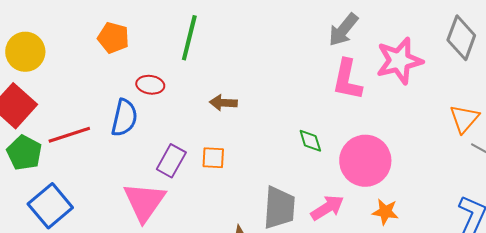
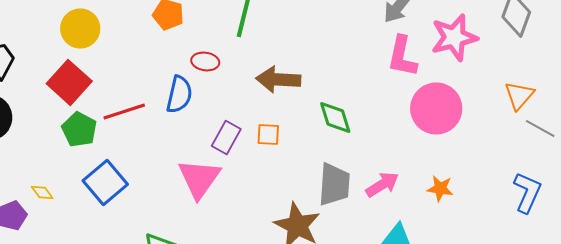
brown arrow: (223, 103) -> (278, 79), size x1.6
green diamond: (310, 141) -> (335, 117), moved, size x1.4
pink circle: (365, 161) -> (436, 108), moved

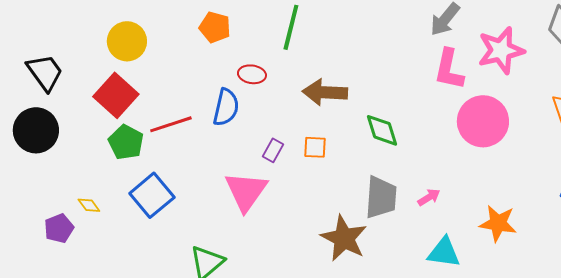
purple rectangle: (226, 137) -> (273, 150), size x0.7
pink arrow: (382, 184) -> (429, 197), size x0.7
orange star: (440, 188) -> (498, 223), moved, size x1.4

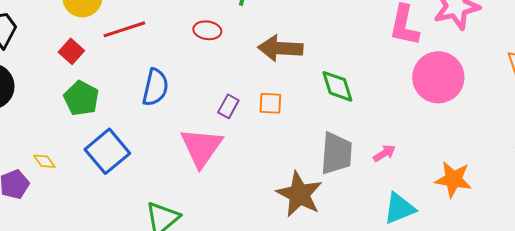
red square: (116, 95) -> (71, 51), size x0.6
blue semicircle: (226, 107) -> (155, 87), moved
red line: (171, 124) -> (124, 29), moved
cyan triangle: (444, 252) -> (399, 208), turned -30

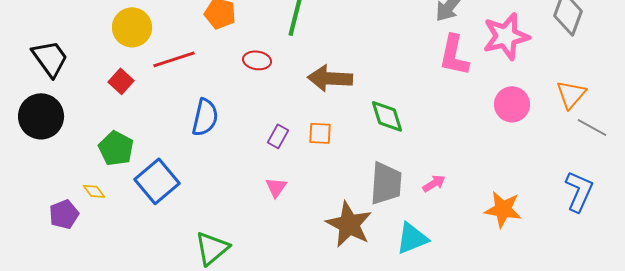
pink circle: (438, 77) -> (512, 104), moved, size x0.7
green pentagon: (81, 98) -> (116, 148), moved
pink triangle: (201, 147) -> (276, 187), moved, size x0.5
cyan triangle: (399, 208) -> (412, 238), moved

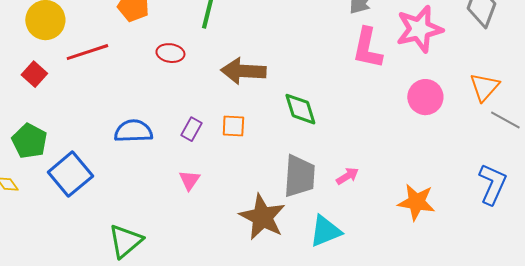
blue semicircle: (205, 117) -> (133, 131), moved, turned -105

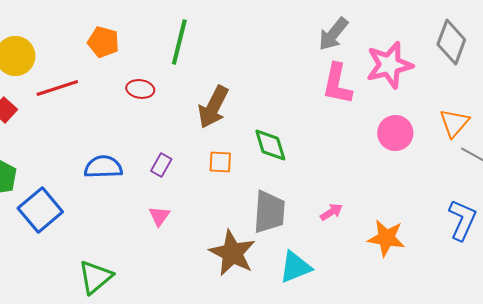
brown arrow: (243, 71) -> (213, 107), turned -66
orange square: (233, 126) -> (220, 162), moved
pink arrow: (347, 176) -> (331, 212), moved

